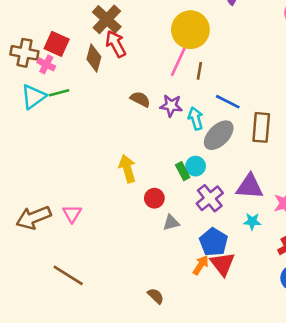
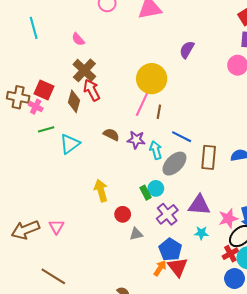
cyan triangle: (33, 97) -> (70, 144), moved

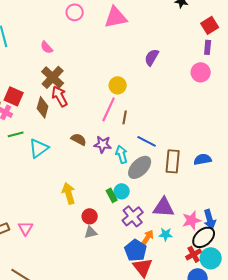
yellow circle: (152, 79) -> (118, 85), size x0.6
gray triangle: (136, 234) -> (91, 232), moved
orange arrow: (160, 268) -> (148, 237), moved

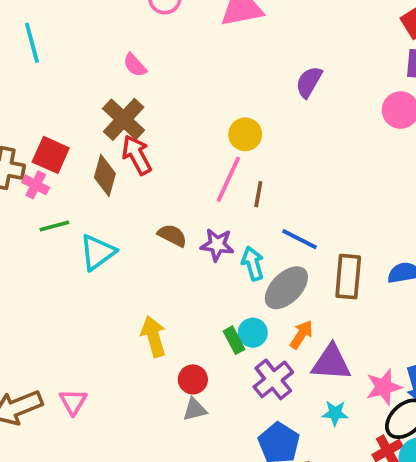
pink semicircle: (47, 47) -> (135, 65), moved
orange arrow: (148, 237) -> (301, 335), moved

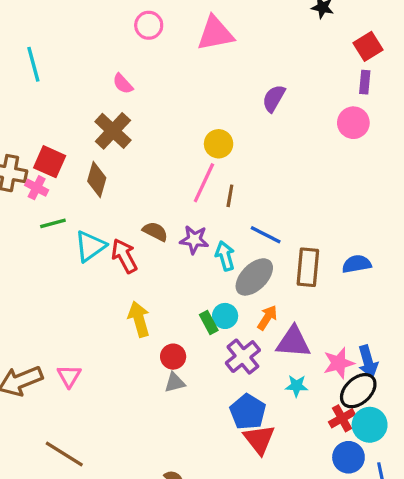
red arrow: (137, 155) -> (124, 256), moved

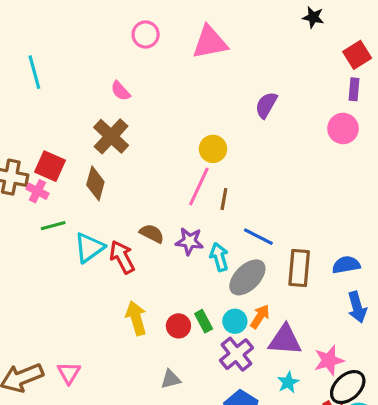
cyan circle: (225, 316) -> (235, 321), moved
red circle: (173, 357) -> (178, 326), moved
blue arrow: (368, 361) -> (357, 307), moved
cyan star: (297, 386) -> (288, 382), turned -30

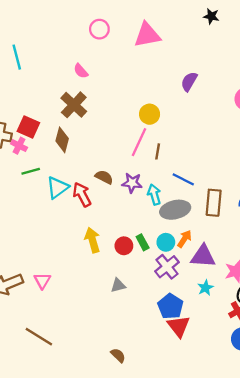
black star: (313, 17) -> (211, 16), moved
gray ellipse: (247, 277) -> (175, 210), turned 32

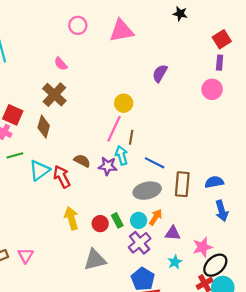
cyan arrow: (154, 195) -> (122, 155), moved
purple triangle: (203, 256) -> (173, 233), size x0.7
gray triangle: (118, 285) -> (95, 260), size x1.6

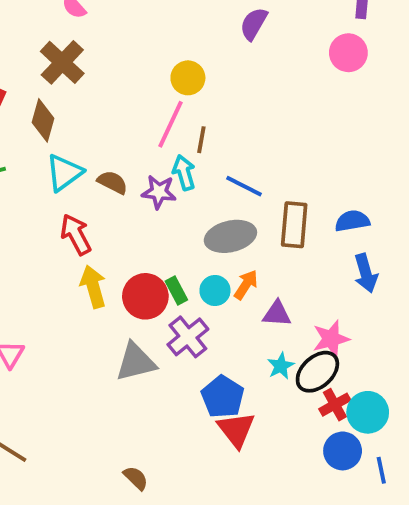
cyan triangle: (39, 170) -> (64, 173), moved
red arrow: (62, 177) -> (76, 234), moved
red circle: (100, 224) -> (145, 296), size x1.5
purple cross: (140, 243) -> (188, 337), moved
black ellipse: (215, 265) -> (317, 372), moved

